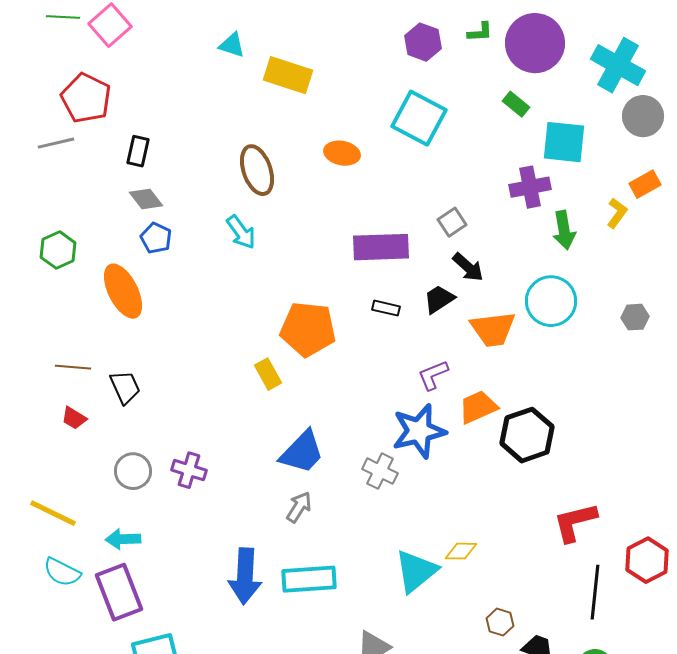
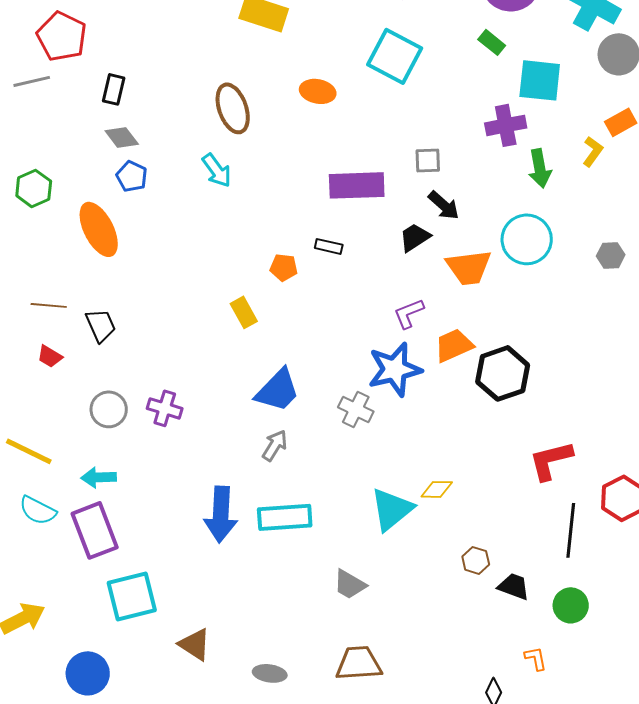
gray square: (452, 222) -> (428, 160), turned 32
black rectangle: (386, 308) -> (329, 246), moved
orange pentagon: (308, 329) -> (284, 267), size x0.5

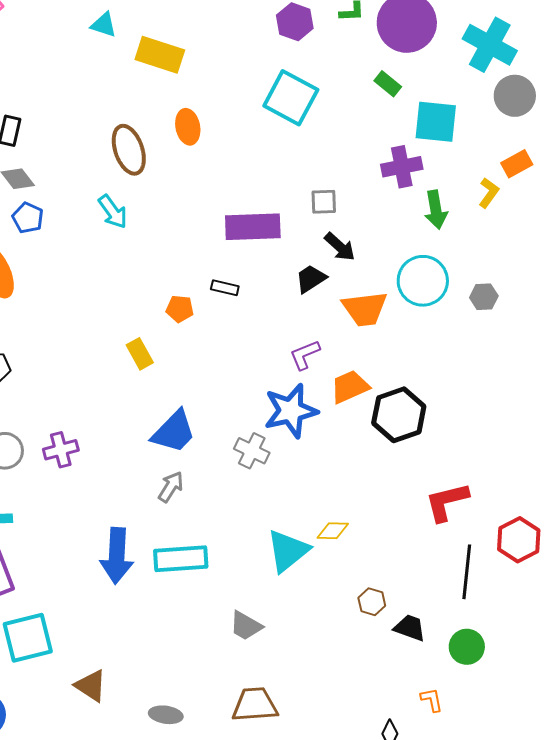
orange ellipse: (318, 91) -> (188, 127), moved, turned 68
gray hexagon: (611, 255) -> (484, 297), moved
purple cross: (165, 408) -> (61, 450), turned -32

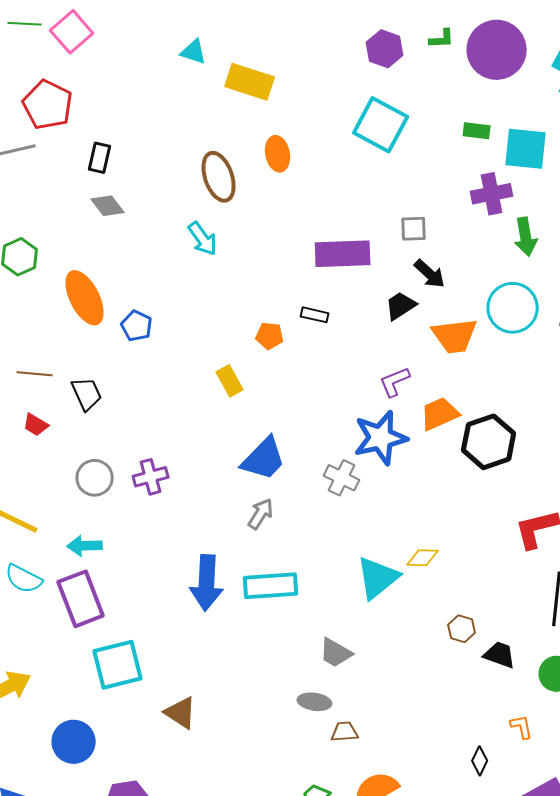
green rectangle: (388, 84) -> (477, 131), moved, turned -32
blue pentagon: (28, 218) -> (137, 326), moved
brown trapezoid: (255, 705) -> (345, 732), size x0.6
gray ellipse: (166, 715) -> (315, 702), moved

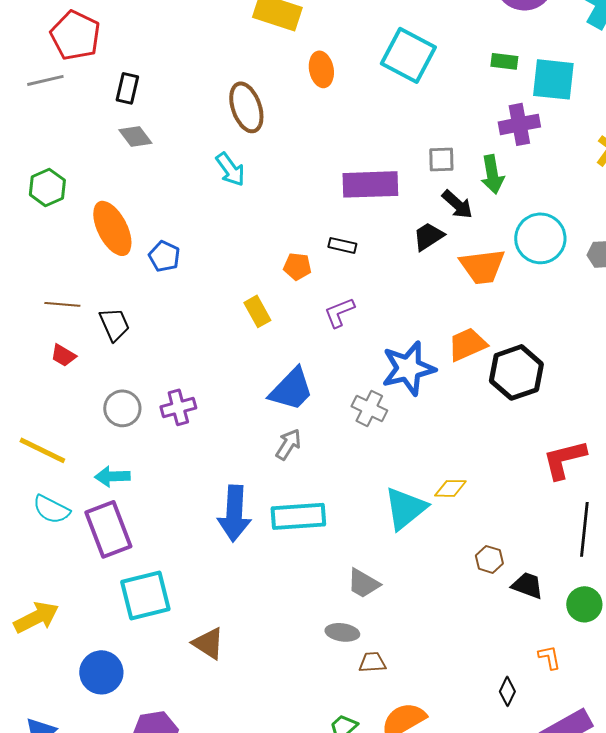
orange ellipse: (278, 154) -> (321, 69), moved
green arrow: (526, 237) -> (492, 174), moved
purple L-shape: (395, 382) -> (339, 312), moved

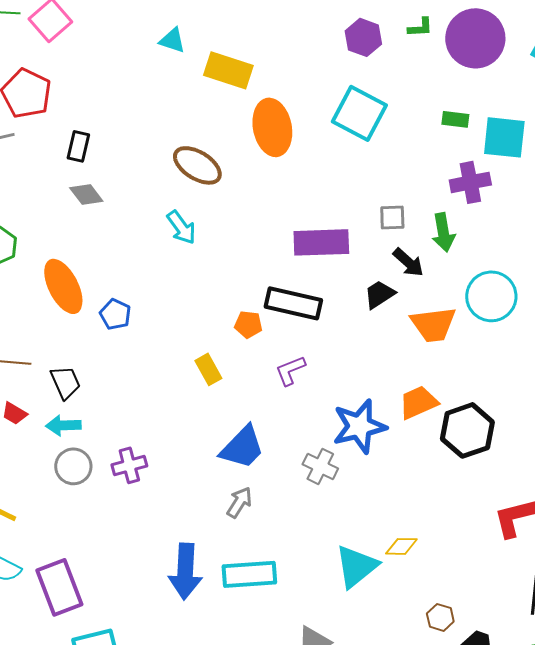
orange ellipse: (321, 69) -> (272, 127), size x1.6
brown ellipse: (246, 107) -> (197, 165), turned -39
black rectangle: (342, 245) -> (293, 303), size x2.0
cyan arrow: (112, 476) -> (63, 425), moved

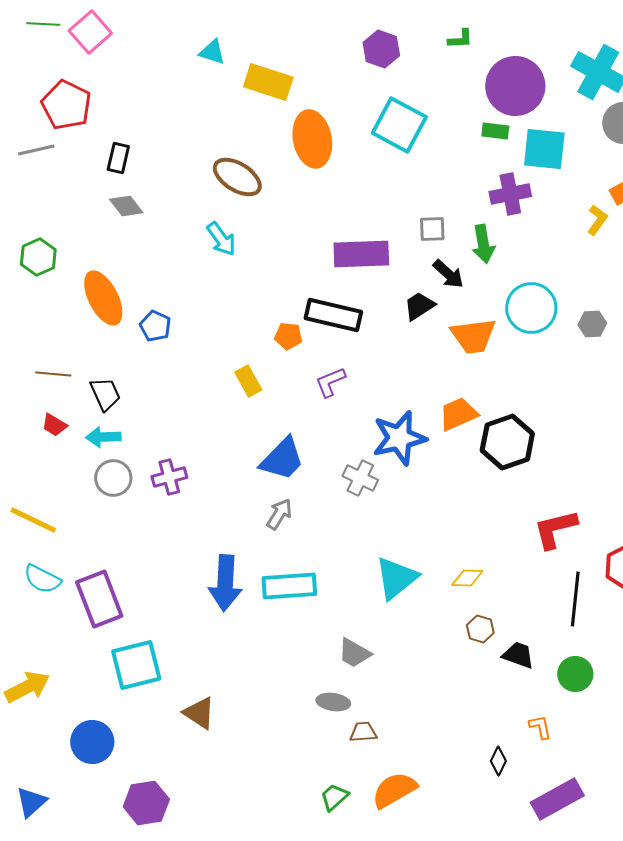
purple hexagon: (363, 37) -> (381, 49), moved
purple circle: (475, 38) -> (515, 86), moved
yellow diamond: (401, 546) -> (467, 578), moved

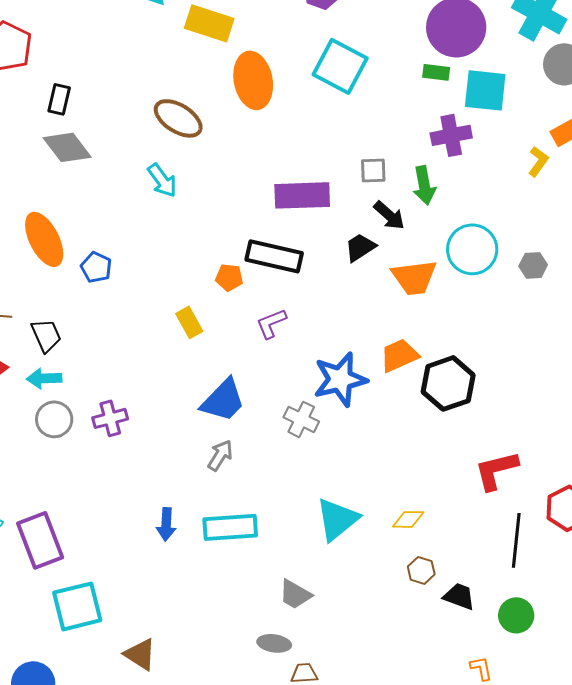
gray diamond: (126, 206) -> (67, 147), size x1.4
blue arrow: (225, 583) -> (166, 524), size x0.6

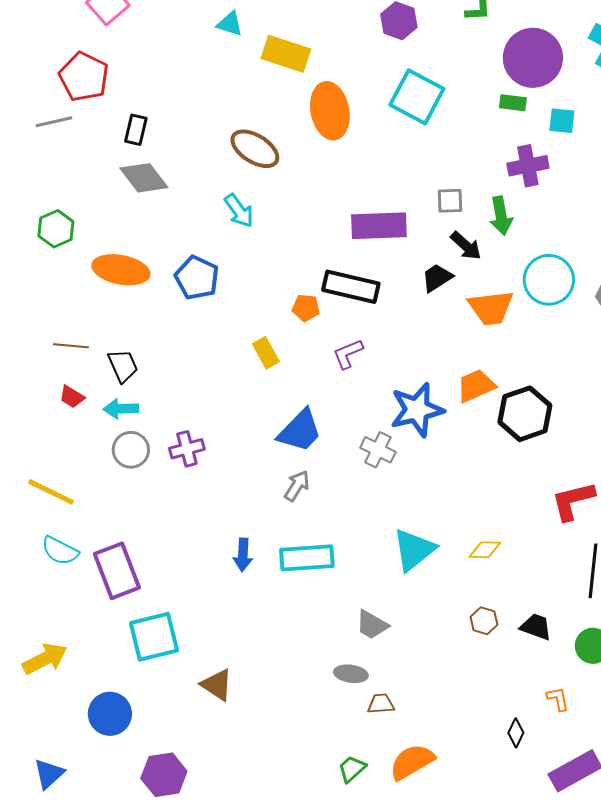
cyan square: (485, 90) -> (562, 121), size x0.6
orange ellipse: (44, 239) -> (121, 270), turned -52
blue pentagon: (96, 267) -> (197, 278), moved, size x1.4
brown hexagon: (421, 570) -> (484, 621), moved

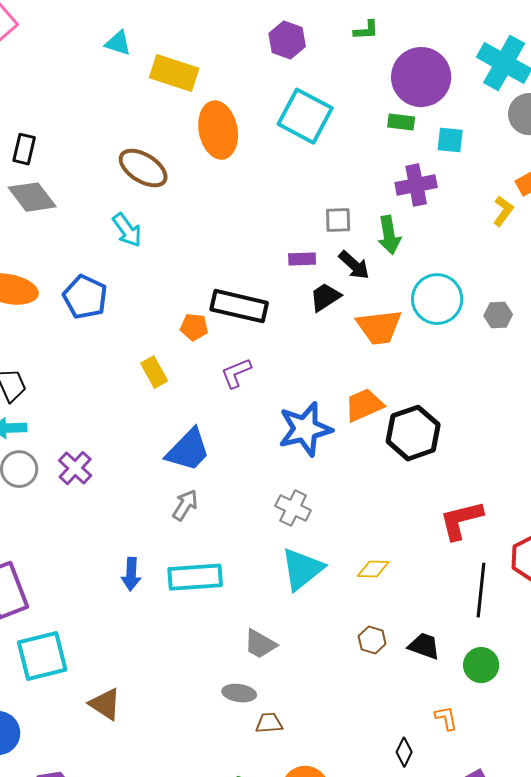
purple rectangle: (379, 226) -> (302, 259), moved, size x0.5
purple cross: (187, 449) -> (75, 468), turned -32
gray cross: (378, 450) -> (293, 508), moved

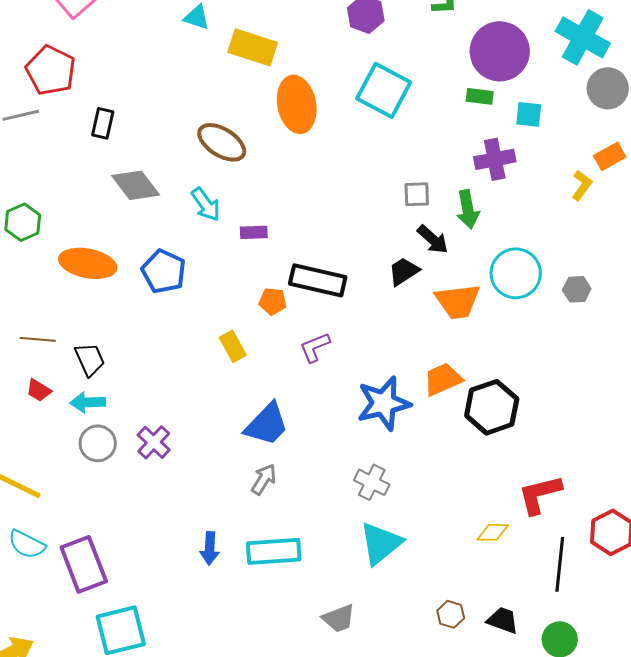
gray diamond: (32, 197) -> (136, 185), moved
purple rectangle: (302, 259) -> (254, 232), moved
yellow diamond: (373, 569) -> (493, 532), moved
gray trapezoid: (260, 644) -> (339, 618), turned -51

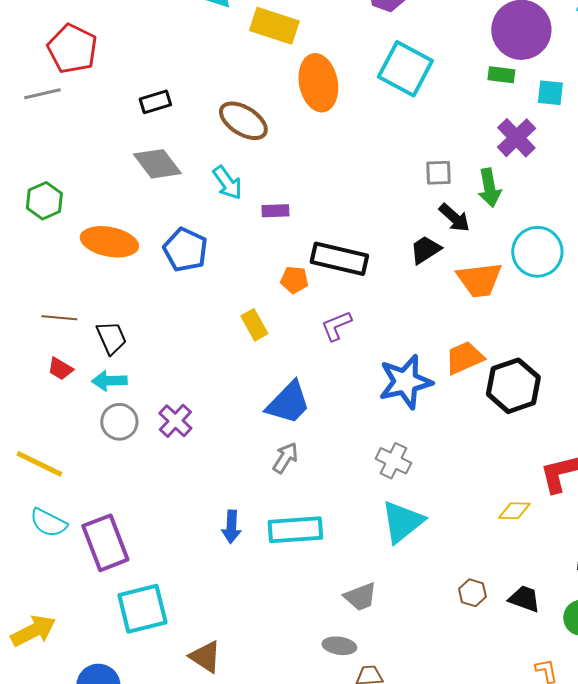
black rectangle: (103, 123) -> (155, 102), moved, turned 60
purple cross: (495, 159) -> (516, 138), turned -33

